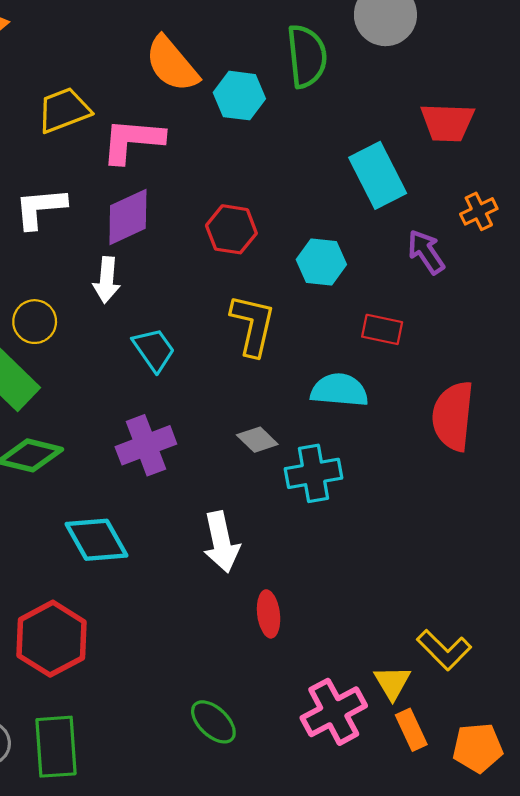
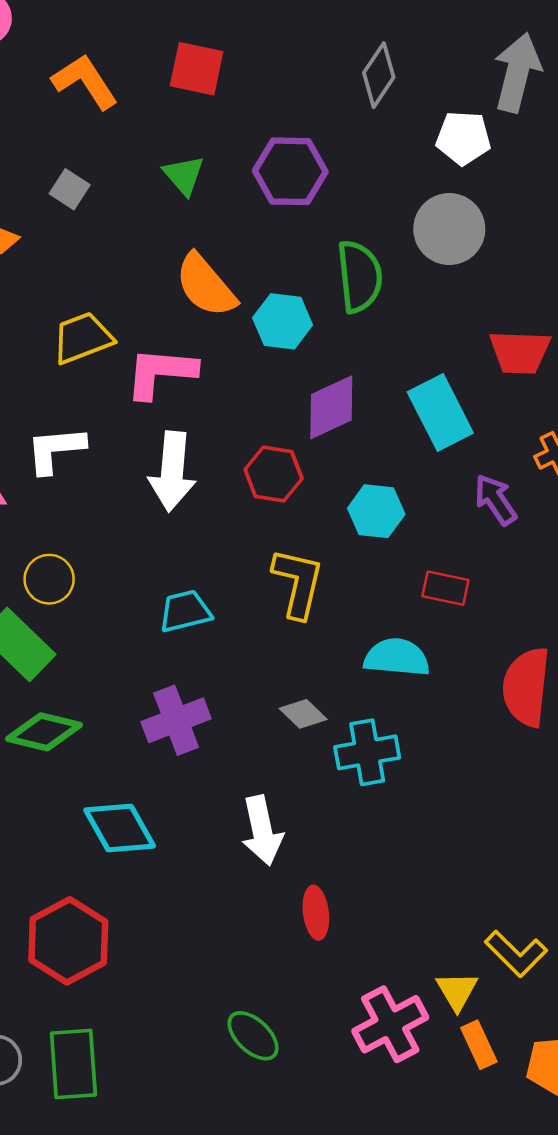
purple diamond: (128, 217) -> (331, 407), moved
white arrow: (107, 280) -> (172, 471), moved, size x1.5
cyan trapezoid: (154, 350) -> (185, 611), turned -69

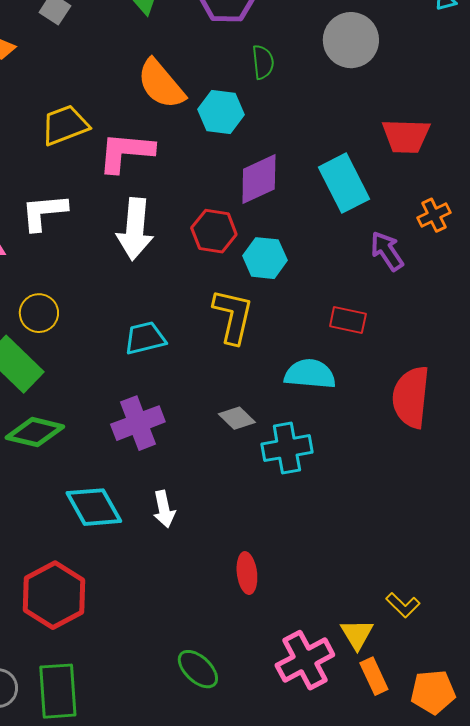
green semicircle: (359, 276) -> (263, 62), moved, size x0.6
cyan hexagon: (376, 511) -> (265, 258), moved
white arrow: (262, 831) -> (164, 509), moved, size x0.7
yellow L-shape: (516, 954) -> (403, 605), size x0.7

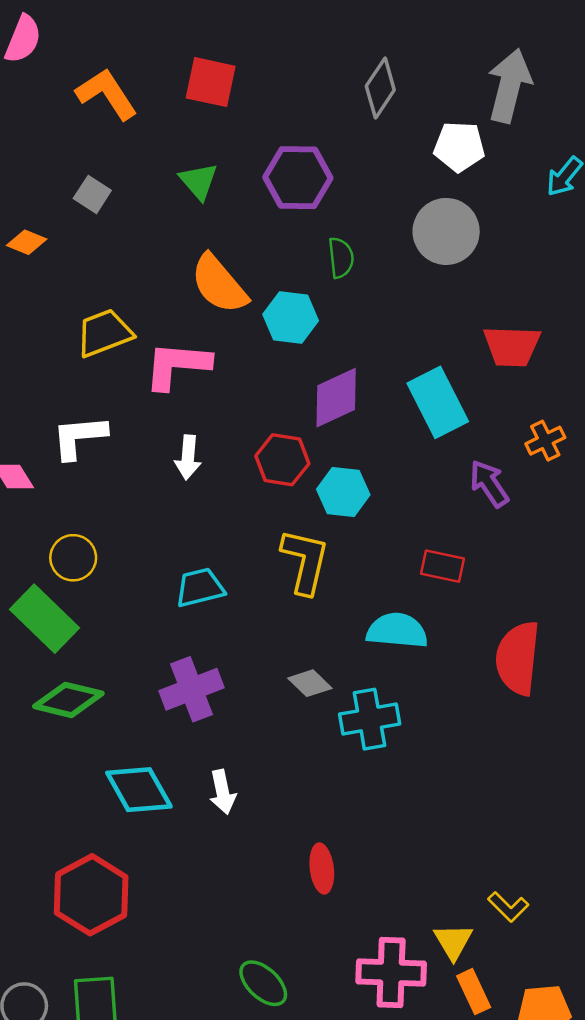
white arrow: (135, 229) -> (188, 457), size x0.6
pink cross: (305, 660) -> (391, 972), turned 30

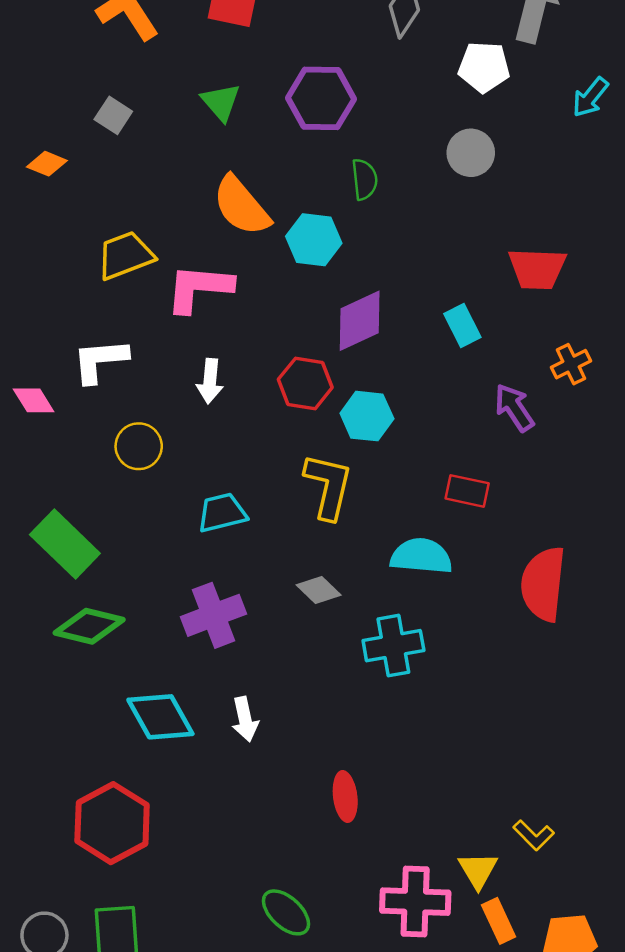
gray circle: (446, 231) -> (471, 153), size x0.7
cyan rectangle: (438, 402) -> (462, 325), size x0.6
yellow circle: (73, 558) -> (139, 446), moved
gray diamond: (310, 683) -> (319, 590), moved

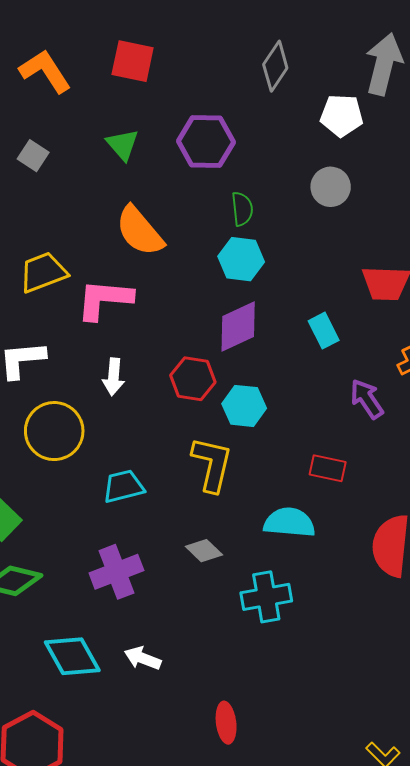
cyan hexagon: (314, 240) -> (241, 259), moved
yellow circle: (139, 446) -> (54, 431), size x1.5
white arrow: (245, 719) -> (143, 658), turned 123

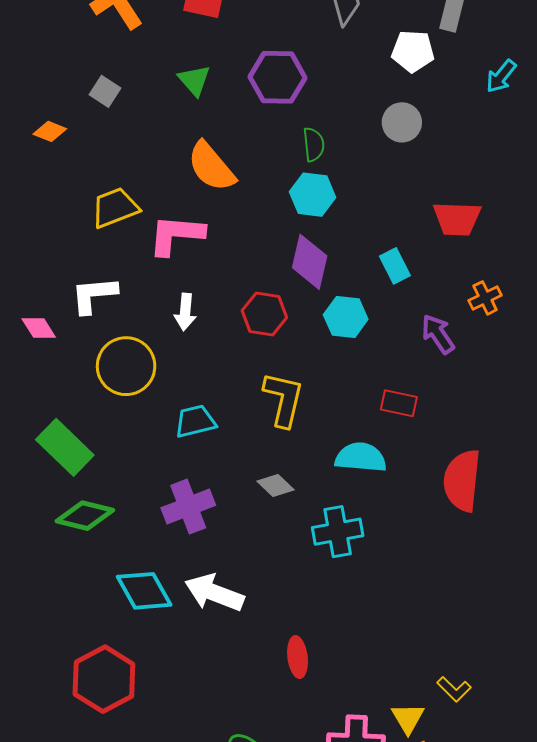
purple diamond: (238, 327) -> (310, 262), turned -52
cyan hexagon: (244, 406) -> (346, 317), moved
white arrow: (143, 658) -> (214, 593), size x1.6

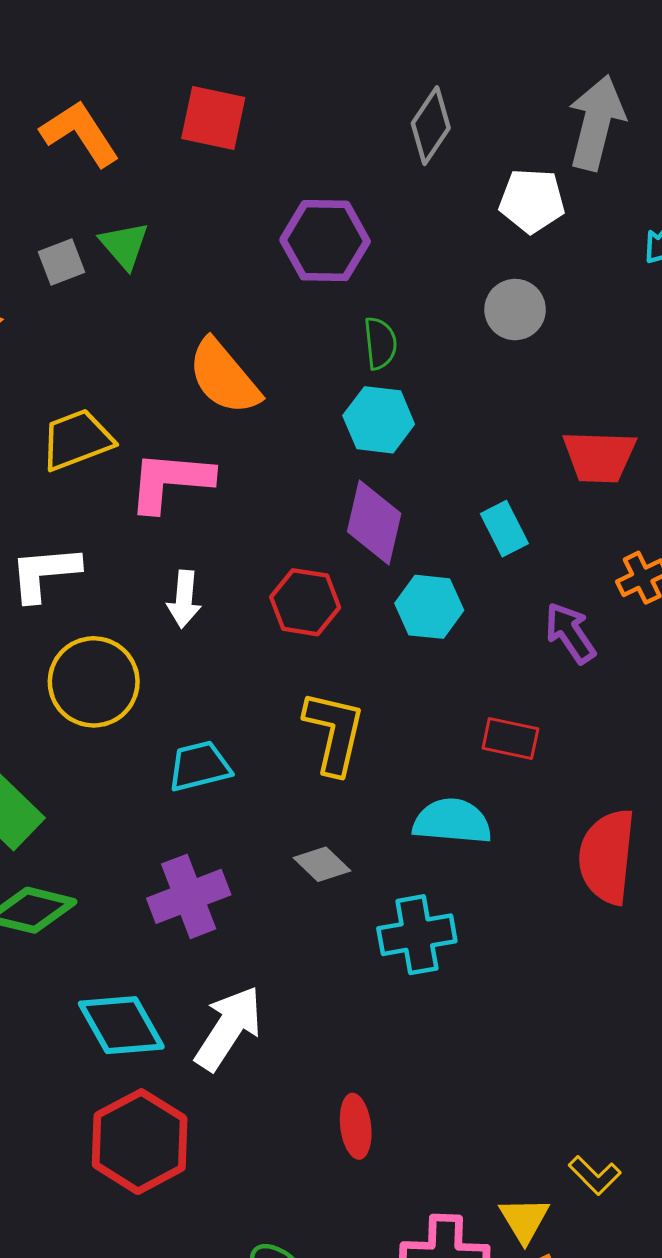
green triangle: (194, 80) -> (124, 245), moved
gray square: (105, 91) -> (61, 262), turned 36
white arrow: (214, 593) -> (229, 1028), turned 102
red hexagon: (104, 679) -> (140, 1142), moved

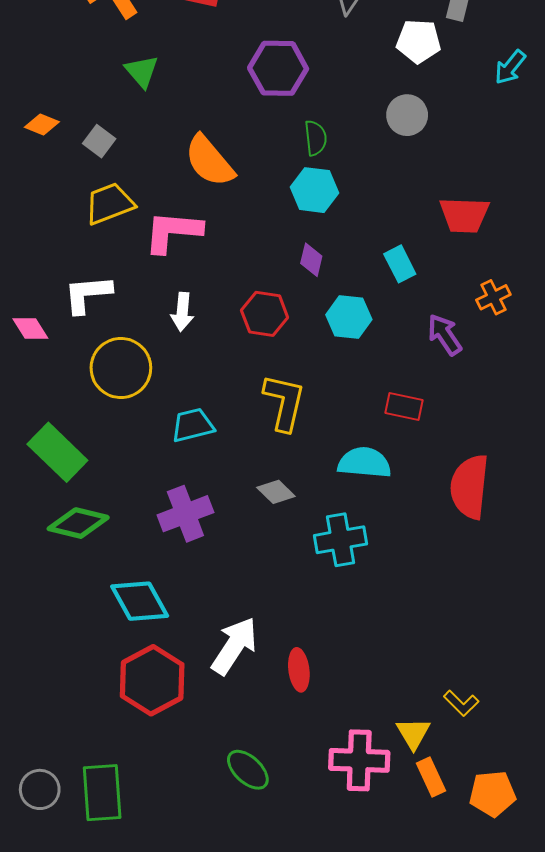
gray square: (61, 262) -> (99, 141), moved, turned -32
purple diamond: (374, 523) -> (311, 260), size x0.6
white arrow: (229, 1028) -> (234, 646), moved

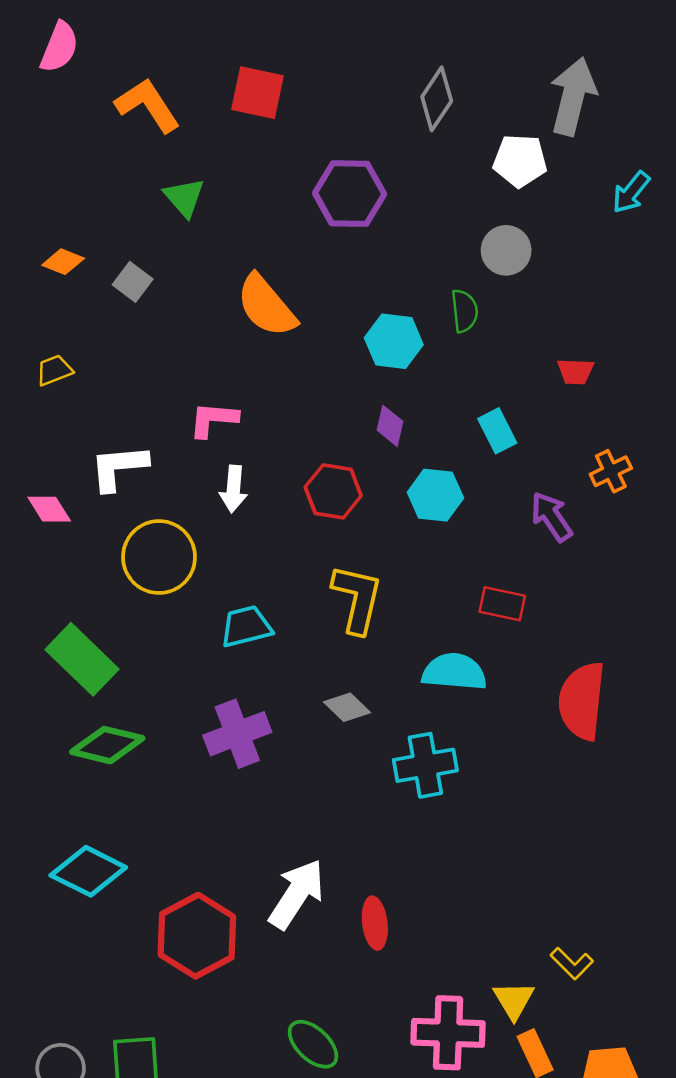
green semicircle: (316, 138) -> (464, 311), moved
yellow trapezoid: (109, 204) -> (54, 370), moved, size x0.6
red trapezoid: (464, 215) -> (576, 372), size x0.6
pink L-shape: (173, 232) -> (213, 419), moved, size x0.7
cyan diamond: (140, 601) -> (88, 871), moved, turned -34

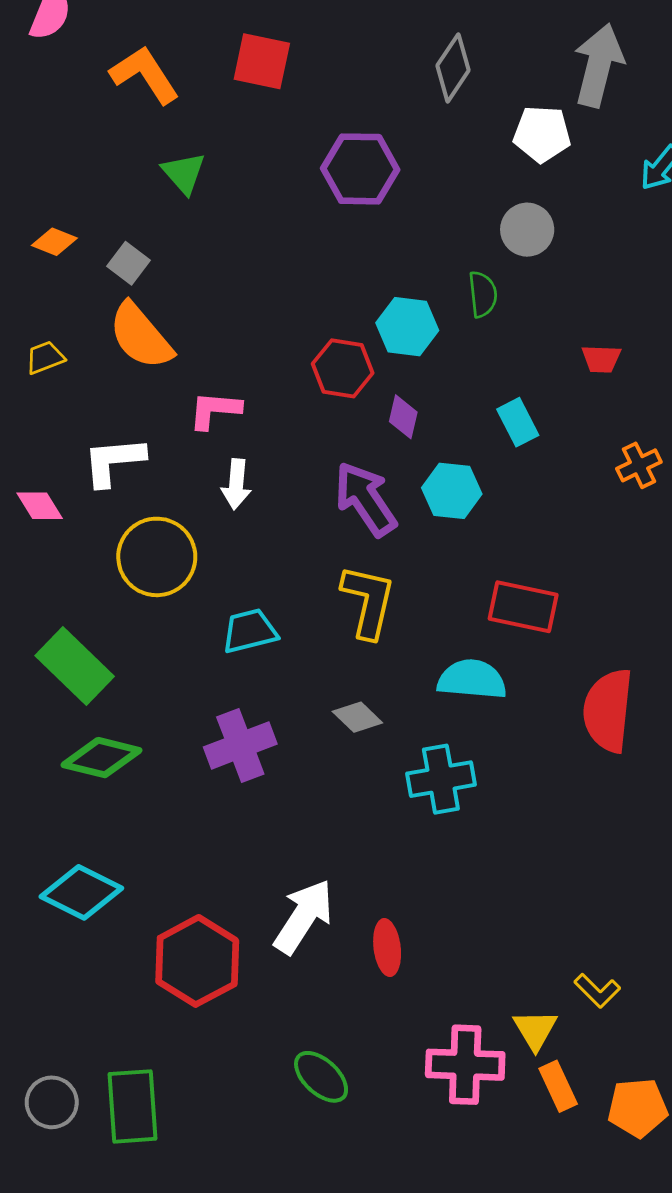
orange semicircle: (266, 306) -> (141, 336), moved
red hexagon: (333, 491) -> (343, 368), moved
purple arrow: (552, 517) -> (366, 499), moved, size x1.4
red rectangle: (502, 604) -> (523, 607), size x1.4

